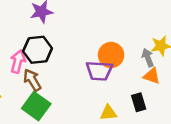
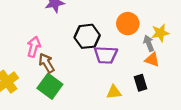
black hexagon: (38, 50) -> (87, 36), moved
orange circle: (111, 55) -> (128, 24), moved

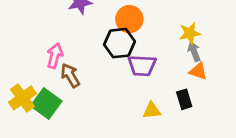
orange circle: (128, 24) -> (129, 19), moved
yellow star: (160, 33) -> (190, 33), moved
green square: (50, 86) -> (46, 104), moved

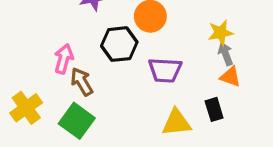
black hexagon: (119, 43) -> (119, 44), moved
green square: (46, 104) -> (77, 121), moved
yellow triangle: (152, 111) -> (176, 122), size x1.4

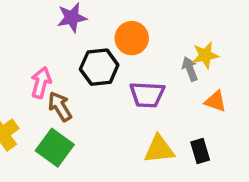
gray arrow: (226, 54) -> (190, 69), moved
black rectangle: (214, 109) -> (200, 151), moved

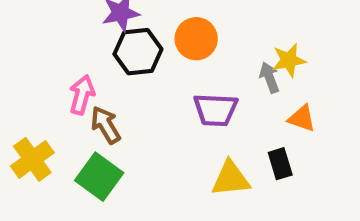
black hexagon: (99, 67) -> (138, 52), moved
black rectangle: (200, 151) -> (280, 164), moved

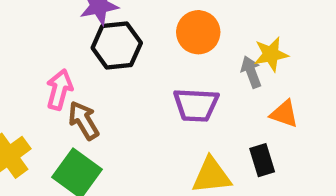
orange circle: (196, 39) -> (198, 32), moved

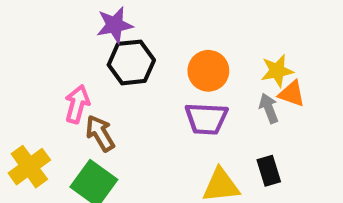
orange circle: (198, 32) -> (208, 71), moved
gray arrow: (251, 72) -> (269, 108), moved
orange triangle: (284, 114) -> (292, 94), moved

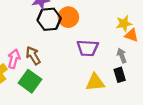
orange circle: (208, 71) -> (68, 17), moved
pink arrow: (77, 104) -> (14, 59), moved
gray arrow: (269, 108) -> (122, 56), moved

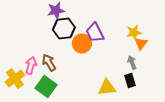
orange circle: (68, 17) -> (82, 44), moved
orange triangle: (131, 35) -> (141, 44), turned 48
purple trapezoid: (88, 48) -> (95, 32), moved, turned 60

